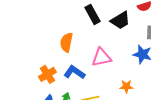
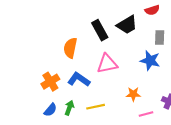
black rectangle: (92, 14) -> (100, 30), moved

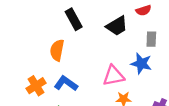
black rectangle: (100, 30) -> (74, 19), moved
pink triangle: (107, 64) -> (114, 76), moved

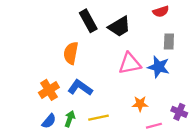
black trapezoid: (117, 26) -> (119, 27), moved
pink triangle: (114, 76) -> (130, 63), moved

